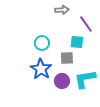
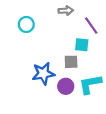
cyan circle: (42, 43) -> (26, 24), moved
blue star: (41, 69) -> (43, 74), turned 30

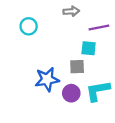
purple line: (91, 26) -> (99, 27), turned -66

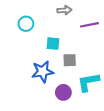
cyan square: (89, 48) -> (53, 44), moved
purple circle: (71, 93) -> (63, 92), moved

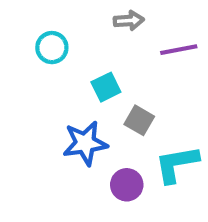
cyan square: (53, 44) -> (106, 87), turned -32
gray square: (70, 60) -> (139, 120), turned 32

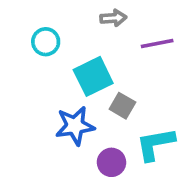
cyan square: (106, 87) -> (93, 76), size x1.5

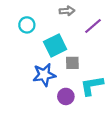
purple line: (157, 44) -> (93, 26), turned -30
gray square: (122, 106) -> (72, 63), turned -32

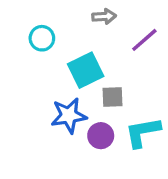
purple circle: (66, 96) -> (101, 136), moved

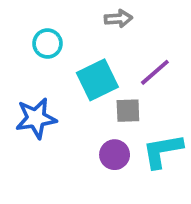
purple line: (144, 40) -> (155, 72), moved
blue star: (69, 115) -> (36, 118), moved

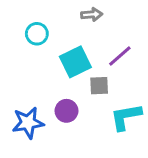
blue star: (36, 118) -> (28, 123), moved
purple circle: (115, 155) -> (66, 111), moved

